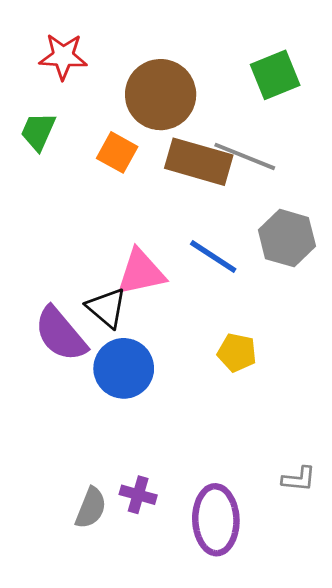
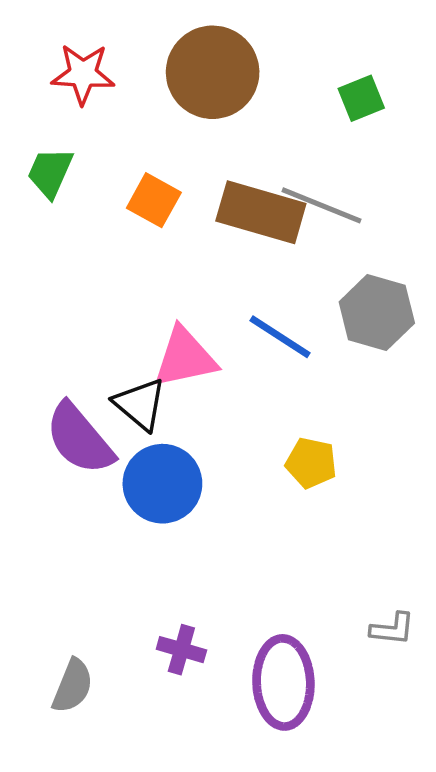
green square: (275, 75) -> (361, 98), size x0.7
brown circle: (161, 95) -> (213, 72), moved
gray semicircle: (91, 508) -> (73, 686), moved

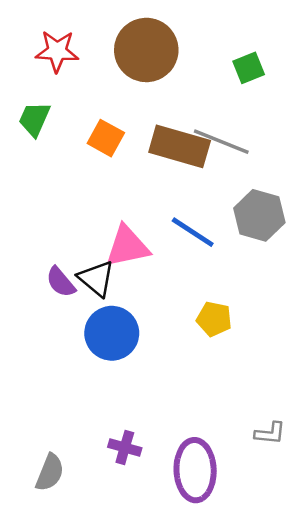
purple semicircle: (79, 439) -> (61, 282), moved, size x0.6

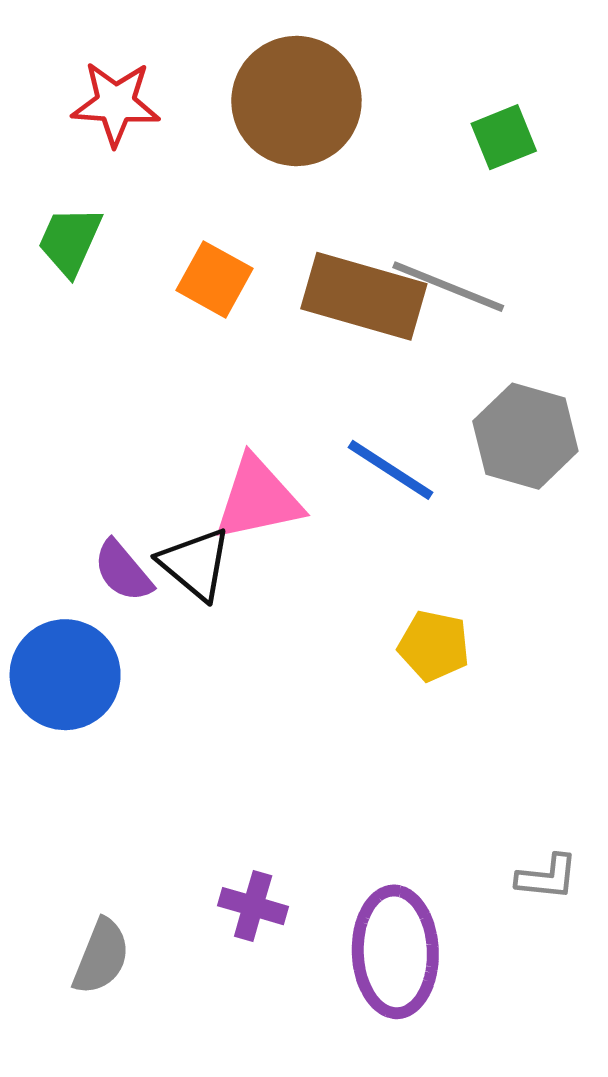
blue circle: (112, 333) -> (65, 675), moved

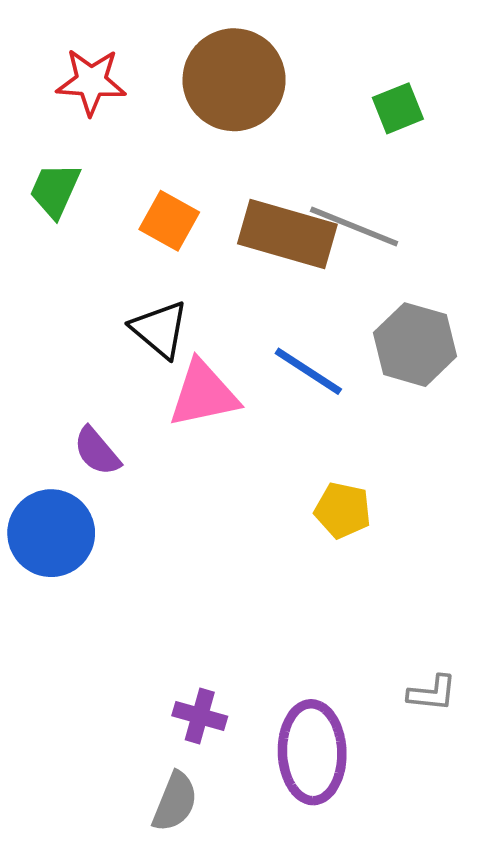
black triangle: (195, 564) -> (160, 329), moved
gray semicircle: (101, 957) -> (175, 802), moved

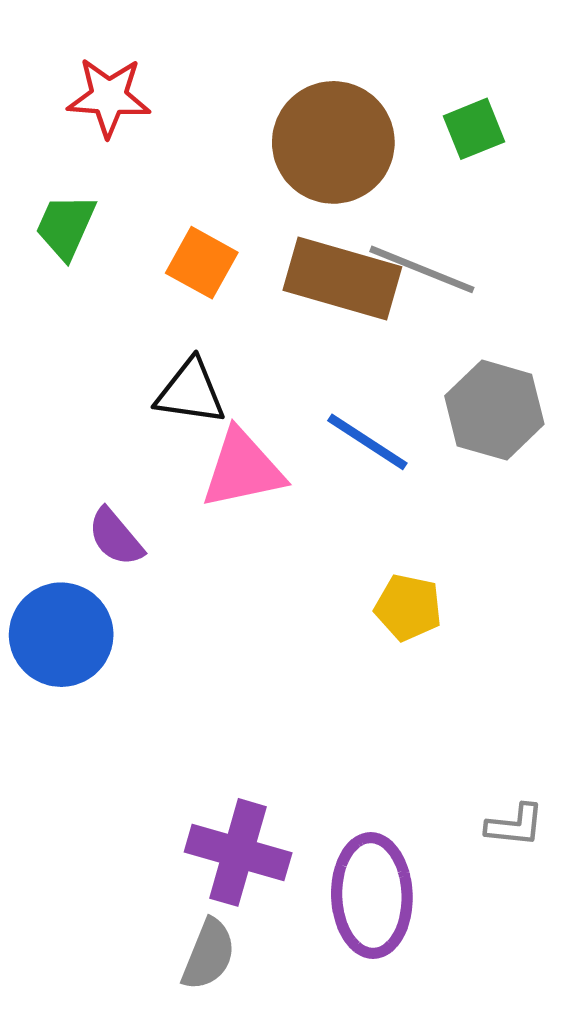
brown circle: (234, 80) -> (333, 142), moved
black triangle: (160, 329) -> (190, 392), turned -32
purple cross: (200, 716) -> (238, 852), size x1.6

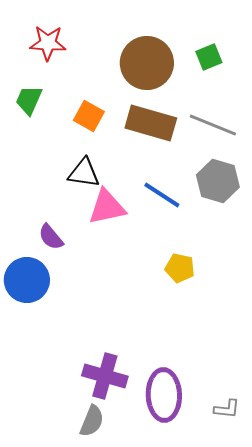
gray line: (422, 269) -> (213, 125), moved
gray L-shape: (515, 825) -> (227, 409), moved

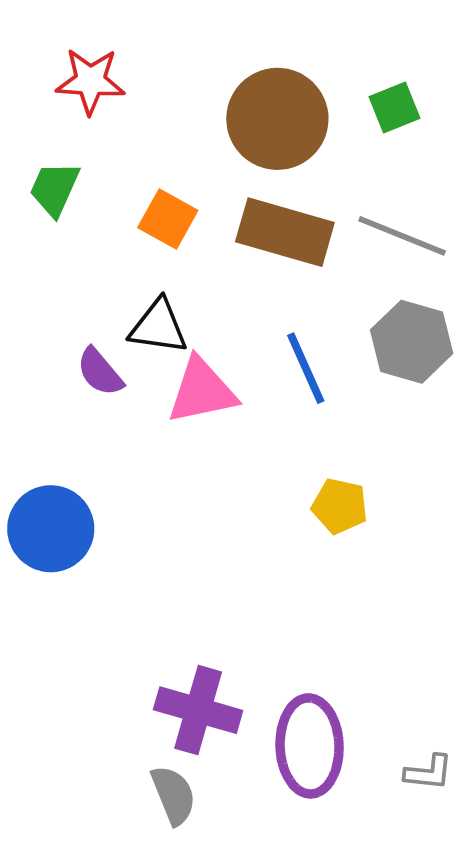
blue line: (162, 195) -> (306, 368), turned 33
purple semicircle: (51, 237) -> (100, 372), moved
gray semicircle: (92, 421) -> (174, 795), turned -44

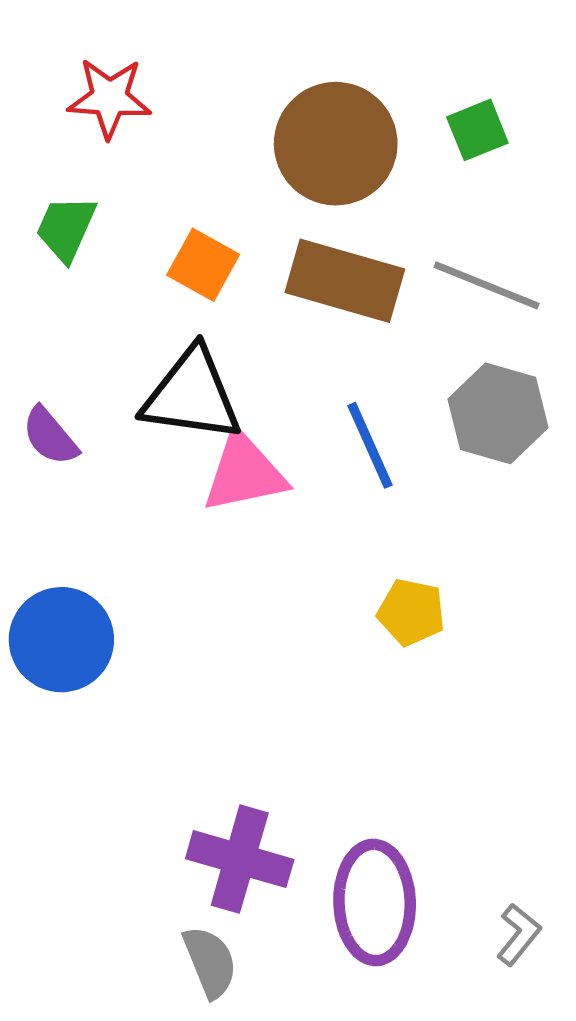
black triangle: (158, 327) -> (192, 395), size x1.4
purple semicircle: (100, 372) -> (50, 436), moved
gray L-shape: (429, 772) -> (519, 934), turned -57

